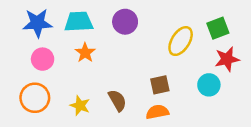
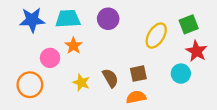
pink circle: (43, 59) -> (50, 58), moved
red star: (227, 59) -> (196, 51), turned -30
brown semicircle: (117, 100) -> (110, 78), moved
yellow star: (80, 106) -> (81, 82), moved

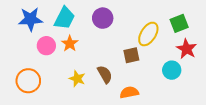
cyan trapezoid: (68, 19) -> (64, 18), turned 120
pink circle: (50, 58) -> (46, 46), moved
brown square: (138, 74) -> (131, 55), moved

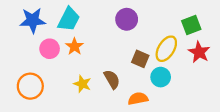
purple circle: (103, 18) -> (127, 19), moved
yellow ellipse: (148, 34) -> (166, 49), moved
brown square: (131, 55) -> (140, 59), turned 35
cyan circle: (172, 70) -> (161, 77), moved

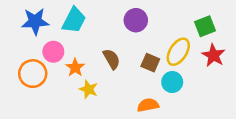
orange star: (74, 46) -> (75, 67), moved
brown semicircle: (112, 79) -> (112, 59), moved
orange circle: (30, 86) -> (33, 74), moved

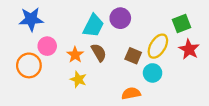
cyan trapezoid: (74, 20) -> (93, 26), moved
orange star: (75, 67) -> (75, 55), moved

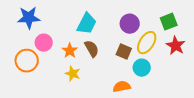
purple circle: (120, 18) -> (130, 24), moved

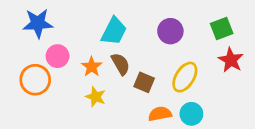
yellow ellipse: (147, 43) -> (185, 77), moved
brown square: (124, 52) -> (144, 82), moved
cyan circle: (142, 68) -> (191, 114), moved

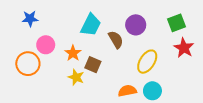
blue star: (38, 23) -> (30, 19), size x0.7
brown semicircle: (121, 64) -> (116, 40), moved
brown square: (144, 82) -> (93, 65), moved

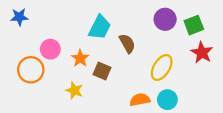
blue star: (30, 19) -> (19, 17), moved
purple circle: (136, 25) -> (165, 19), moved
yellow star: (76, 77) -> (74, 90), moved

